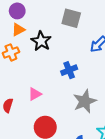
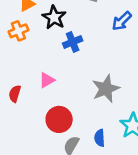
blue cross: (69, 70) -> (73, 42), moved

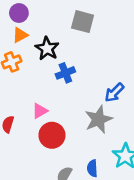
blue arrow: (122, 21) -> (114, 92), moved
red circle: (59, 119) -> (52, 135), moved

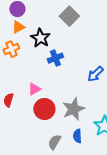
gray square: (83, 22) -> (69, 16), turned 30
gray star: (98, 119) -> (73, 109), moved

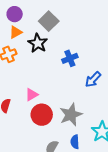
gray square: (69, 16) -> (49, 21), moved
blue cross: (55, 58) -> (70, 58), moved

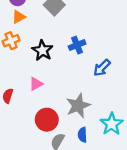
black star: (38, 43) -> (42, 50), moved
red circle: (42, 115) -> (47, 120), moved

